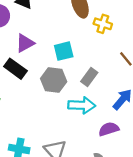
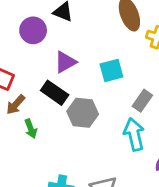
gray hexagon: (54, 80) -> (83, 113), moved
cyan arrow: (82, 105) -> (134, 134), turned -104

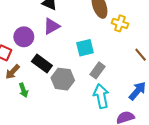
purple circle: (33, 30) -> (24, 37), moved
purple triangle: (65, 62) -> (52, 26), moved
gray rectangle: (142, 101) -> (97, 70), moved

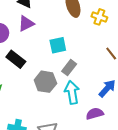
yellow cross: (120, 23) -> (99, 17), moved
gray hexagon: (63, 79) -> (45, 82), moved

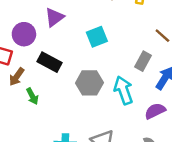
gray rectangle: (69, 68) -> (143, 61), moved

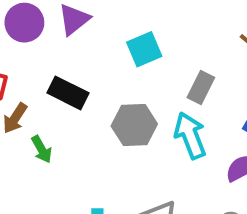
purple circle: (24, 34) -> (24, 23), moved
gray rectangle: (143, 61) -> (201, 87), moved

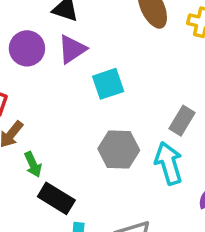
cyan square: (144, 49) -> (108, 84), moved
black rectangle: (68, 93) -> (56, 198), moved

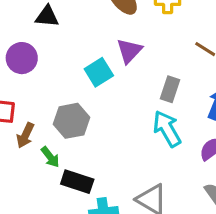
purple triangle: (72, 49) -> (129, 51), moved
gray hexagon: (119, 150) -> (72, 121), moved

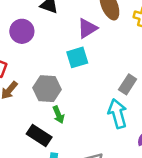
purple triangle: (129, 51) -> (87, 28), moved
green arrow: (50, 157) -> (58, 115), moved

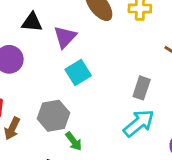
purple triangle: (87, 28) -> (65, 37), moved
cyan arrow: (117, 114) -> (139, 123), turned 80

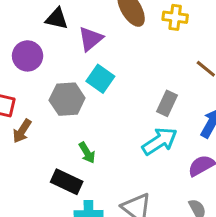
cyan square: (78, 72) -> (100, 79), turned -30
gray hexagon: (53, 116) -> (67, 99), moved

